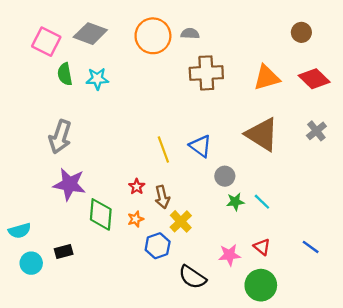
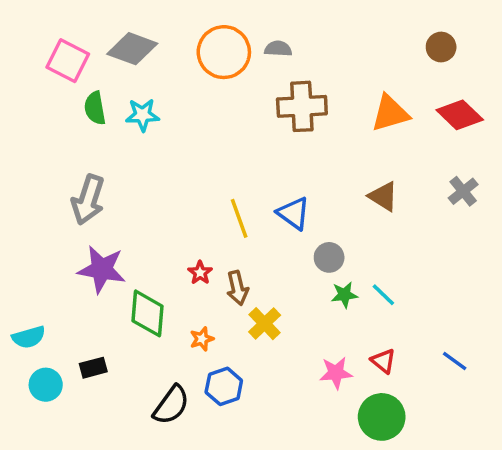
brown triangle: (262, 134) -> (383, 196), size x0.6
orange star: (136, 219) -> (202, 339), moved
blue hexagon: (158, 246) -> (224, 386), moved
black semicircle: (192, 277) -> (171, 405), moved, turned -88

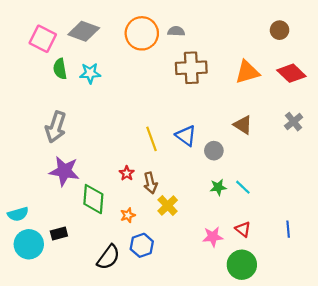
gray circle: (329, 257) -> (214, 151), moved
blue line: (455, 361) -> (288, 229), turned 49
cyan circle: (46, 385) -> (29, 244), size x1.4

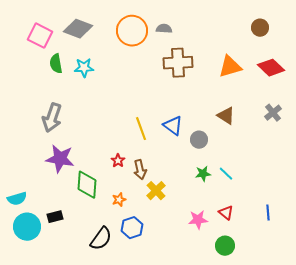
green circle: (242, 265) -> (225, 246), size x0.7

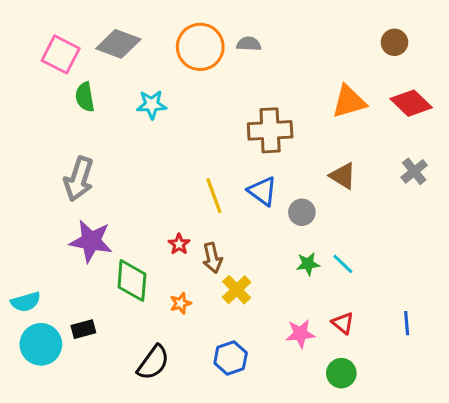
brown cross: (178, 63) -> (270, 130), moved
cyan star: (84, 68) -> (152, 105), moved
blue hexagon: (132, 228) -> (231, 358), moved

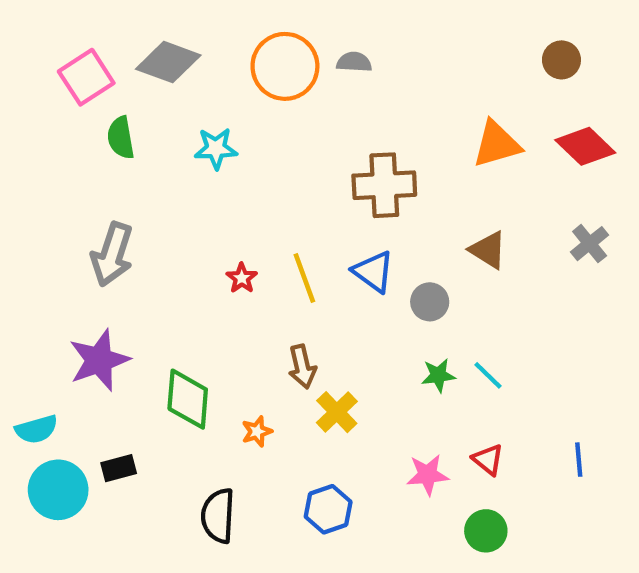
pink square: (61, 54) -> (86, 77), turned 30
purple star: (91, 241) -> (99, 360), moved, turned -30
red star: (179, 244) -> (242, 278), moved
black semicircle: (153, 363) -> (218, 516), turned 147

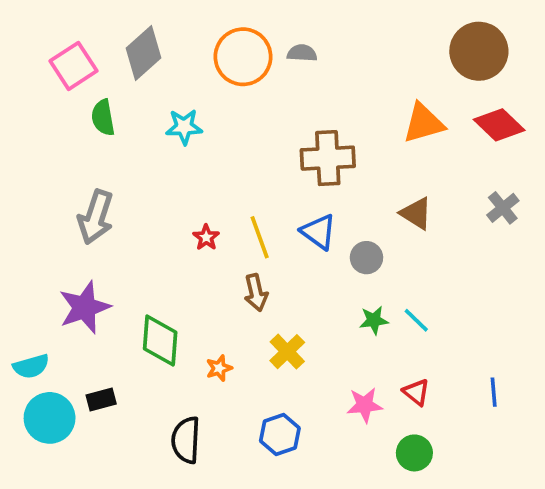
brown circle: (561, 60) -> (479, 51), size x1.8
gray diamond: (168, 62) -> (144, 53), turned -62
brown arrow: (302, 367) -> (256, 293), moved

